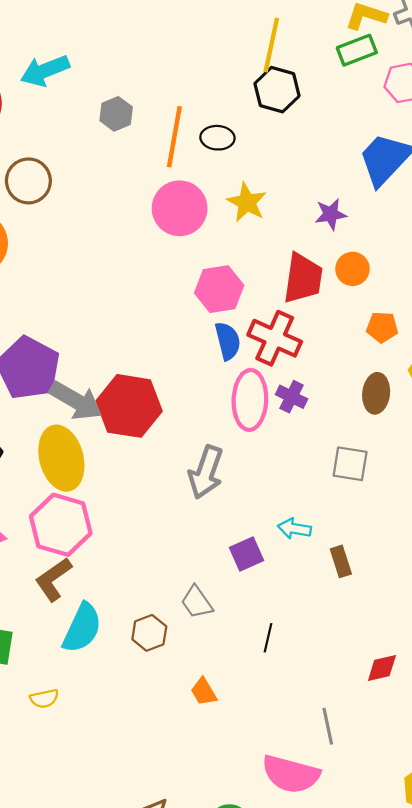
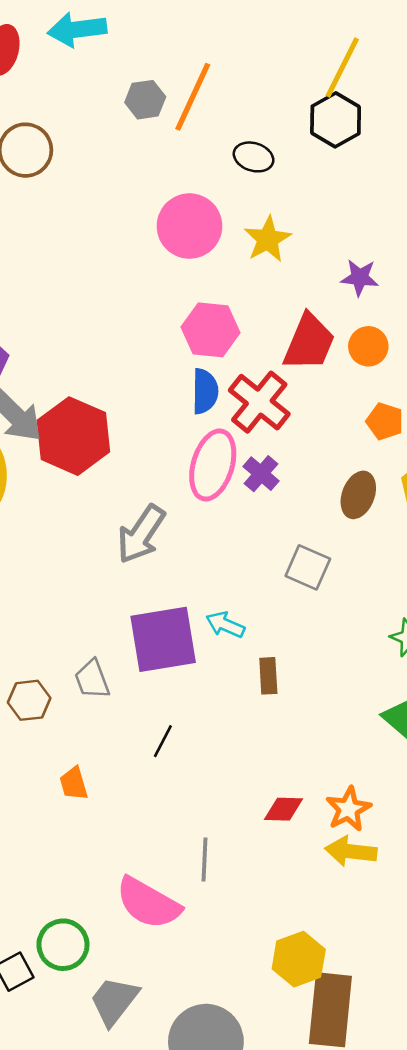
orange line: (174, 137) -> (193, 97), moved
purple square: (246, 554) -> (163, 639), size x1.8

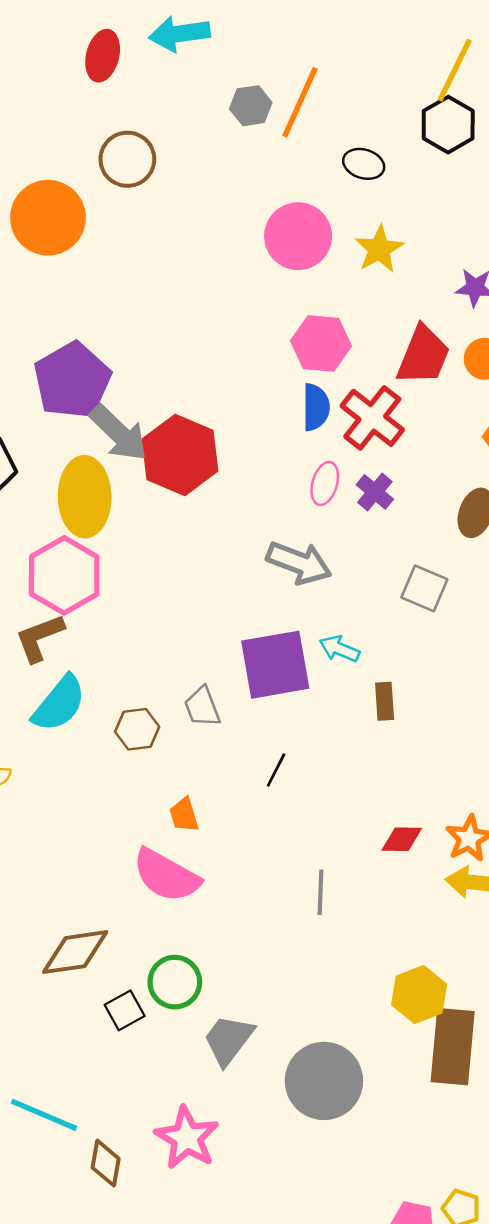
pink ellipse: (213, 465) -> (325, 483), size x0.6
gray arrow: (141, 534) -> (299, 563), moved, turned -102
pink semicircle: (148, 903) -> (166, 876), moved

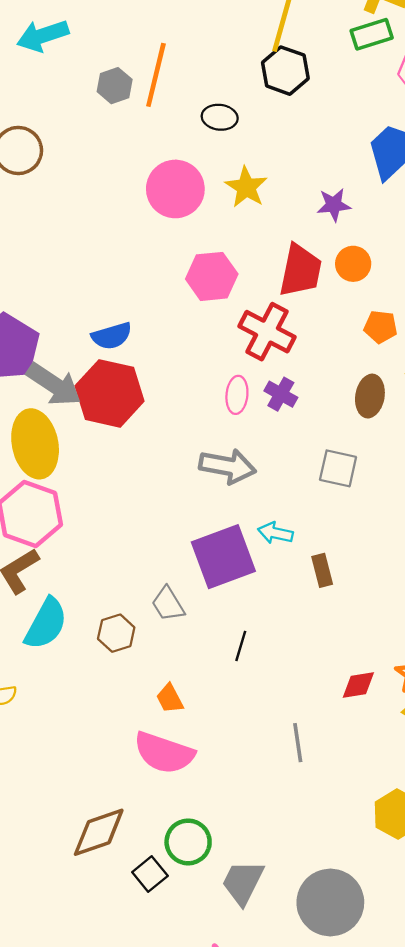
blue semicircle: (316, 407) -> (112, 336), moved, turned 84

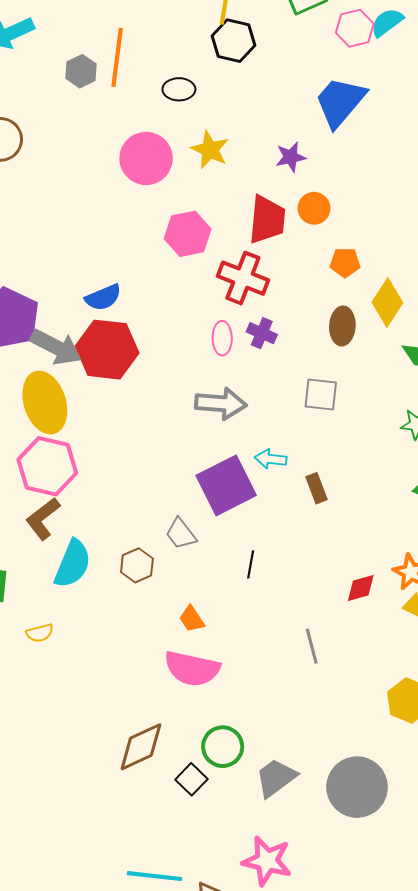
gray trapezoid: (243, 883) -> (276, 778), turned 33

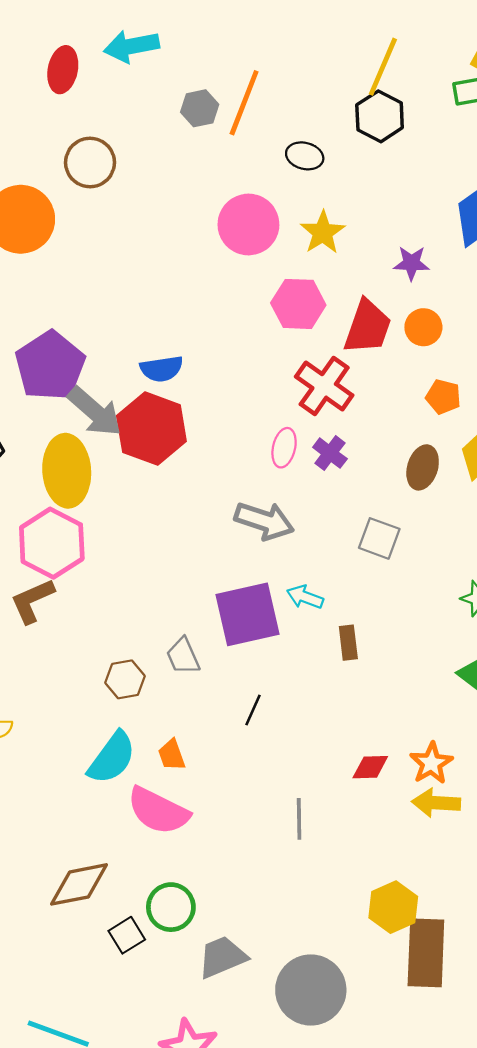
pink hexagon: (188, 234) -> (298, 304), moved
cyan semicircle: (73, 564) -> (112, 758), moved

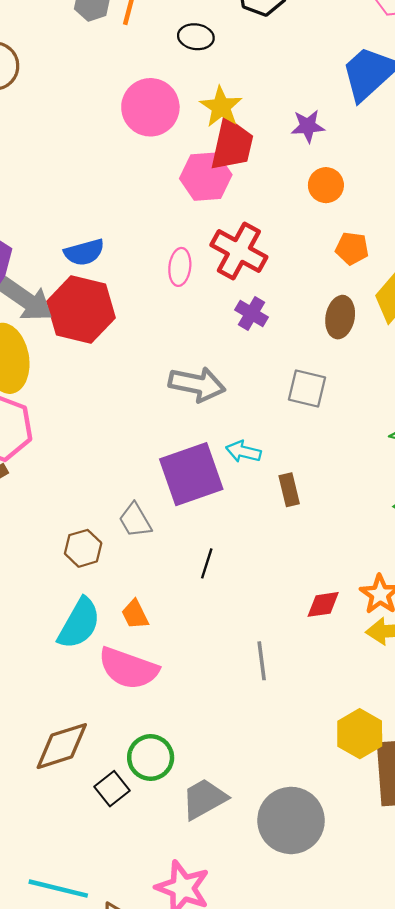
red trapezoid: (368, 327) -> (232, 145), moved
pink ellipse: (284, 448) -> (180, 267), moved

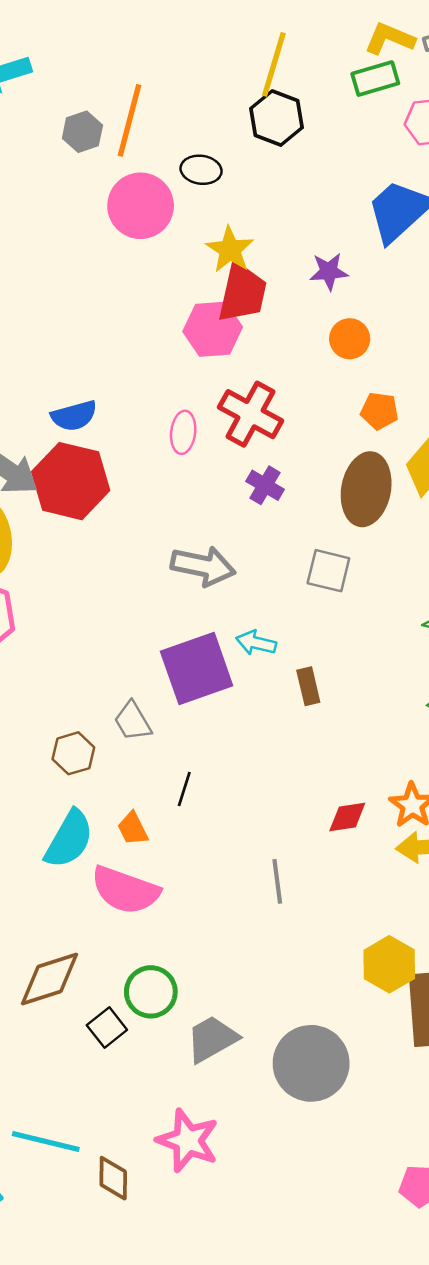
pink circle: (150, 107) -> (141, 206), moved
brown ellipse: (340, 317) -> (366, 489), size x1.5
black line: (207, 563) -> (184, 789), moved

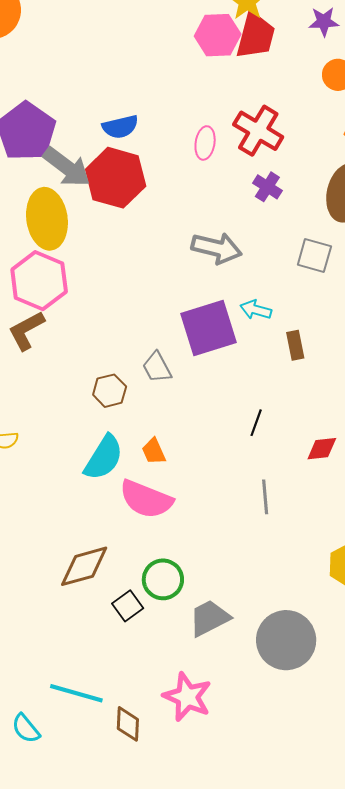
pink hexagon: (213, 329) -> (218, 35), moved
black line: (184, 789) -> (256, 423), moved

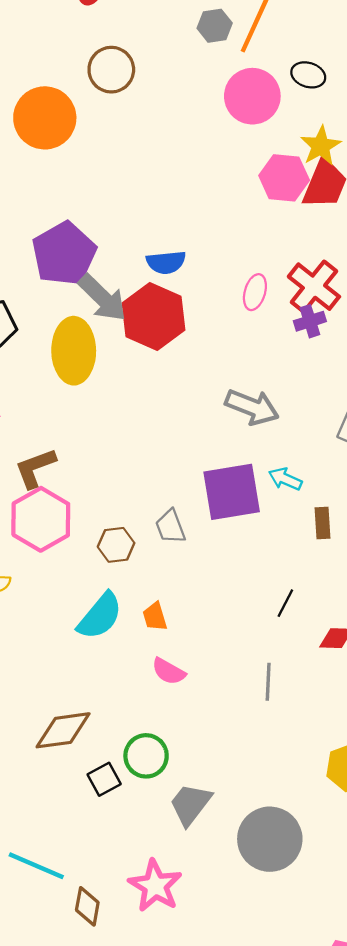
purple cross: (267, 187) -> (310, 321), moved, turned 32
pink hexagon: (39, 281) -> (41, 519), moved
black line: (256, 423) -> (285, 603), moved
pink semicircle: (146, 499) -> (169, 671), moved, size x0.6
gray trapezoid: (209, 618) -> (190, 804), turned -33

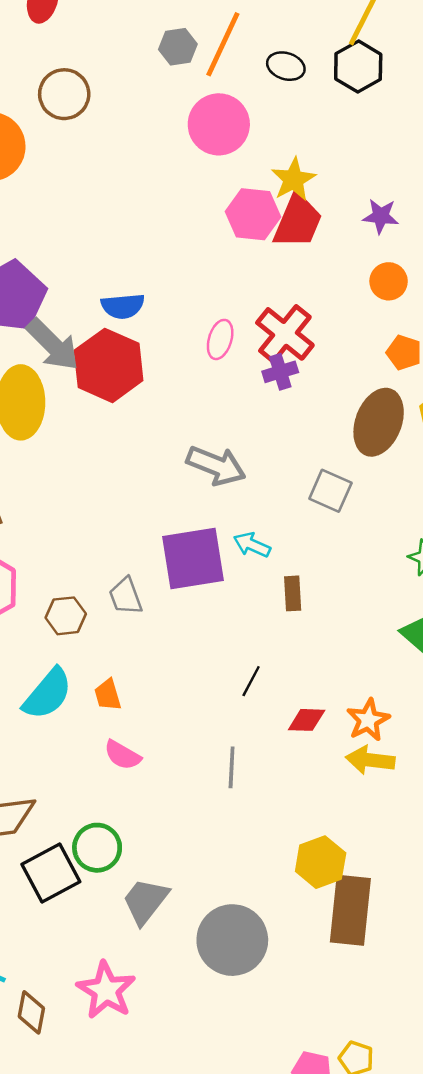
black ellipse: (308, 75) -> (286, 66), moved
black square: (104, 779) -> (51, 873), size x1.6

